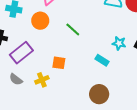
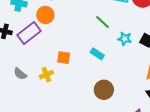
green line: (73, 30) -> (103, 22), moved
purple rectangle: (21, 53) -> (29, 33), moved
cyan rectangle: (102, 60) -> (97, 54), moved

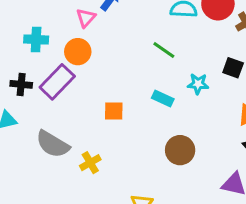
cyan star: (125, 39) -> (198, 84), moved
gray semicircle: (20, 74) -> (53, 144), size x1.6
yellow cross: (46, 75) -> (90, 163), moved

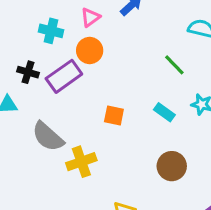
pink triangle: (86, 18) -> (90, 17), moved
yellow cross: (90, 163) -> (81, 162), size x1.4

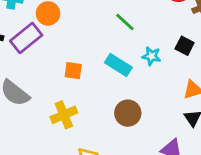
cyan rectangle: (164, 112) -> (118, 65), size x1.4
yellow cross: (81, 162) -> (64, 115), moved

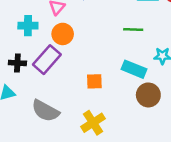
green line: (125, 22) -> (133, 29), turned -30
brown circle: (128, 113) -> (148, 95), moved

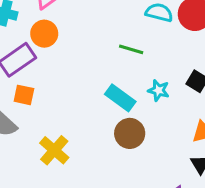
orange square: (94, 81) -> (24, 95), moved
yellow cross: (93, 123) -> (54, 150), turned -30

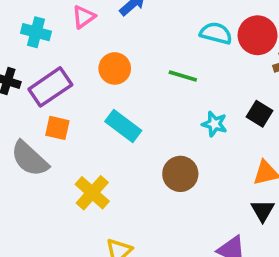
orange circle: (44, 34) -> (115, 68), moved
cyan rectangle: (120, 98) -> (123, 126), moved

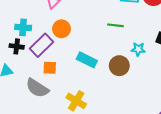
cyan cross: (36, 32) -> (23, 27), moved
orange circle: (115, 68) -> (62, 29), moved
brown circle: (180, 174) -> (119, 66), moved

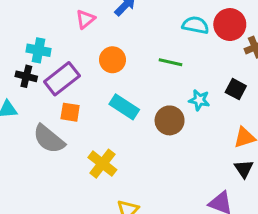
orange circle: (62, 29) -> (112, 60), moved

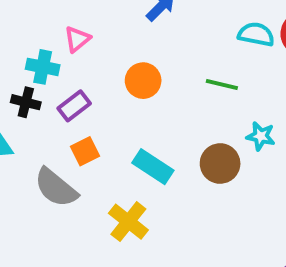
pink triangle: (85, 19) -> (77, 39), moved
purple rectangle: (62, 79) -> (74, 106), size x0.7
cyan rectangle: (124, 107) -> (153, 167), moved
orange square: (70, 112) -> (85, 151), turned -36

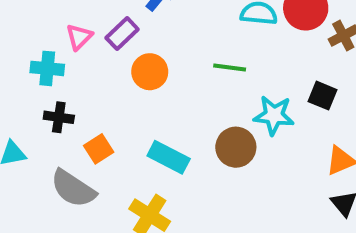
black cross: (26, 102) -> (59, 117), moved
purple rectangle: (74, 106) -> (122, 34), moved
cyan star: (261, 136) -> (274, 115), size x1.4

